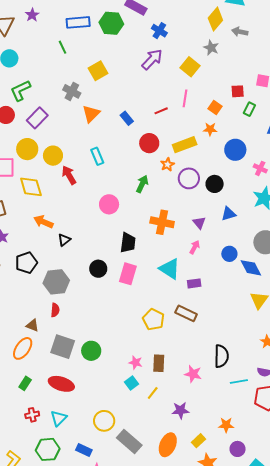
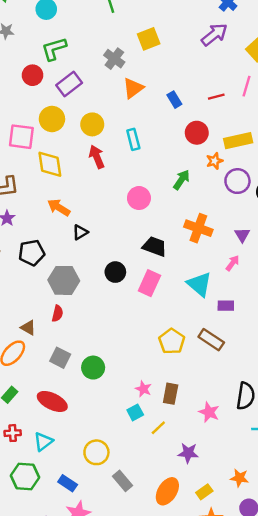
yellow circle: (53, 156) -> (92, 124), moved
black trapezoid: (128, 243) -> (155, 246), turned -85
gray square: (63, 347) -> (60, 358), size x0.7
gray rectangle: (129, 441) -> (123, 481), size x0.7

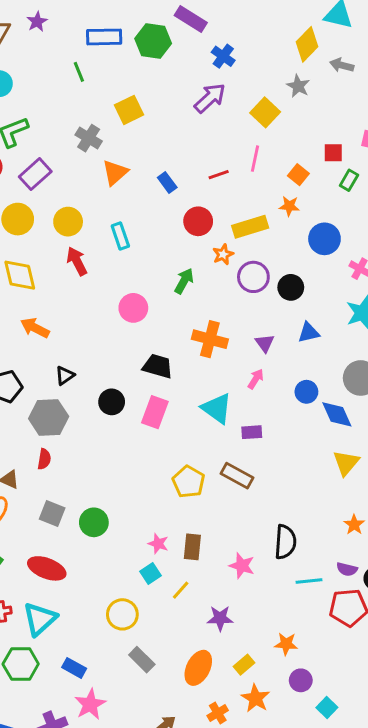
black triangle: (80, 232) -> (65, 376), moved
cyan triangle: (43, 442) -> (40, 619), size x1.4
yellow circle: (96, 452) -> (122, 614), moved

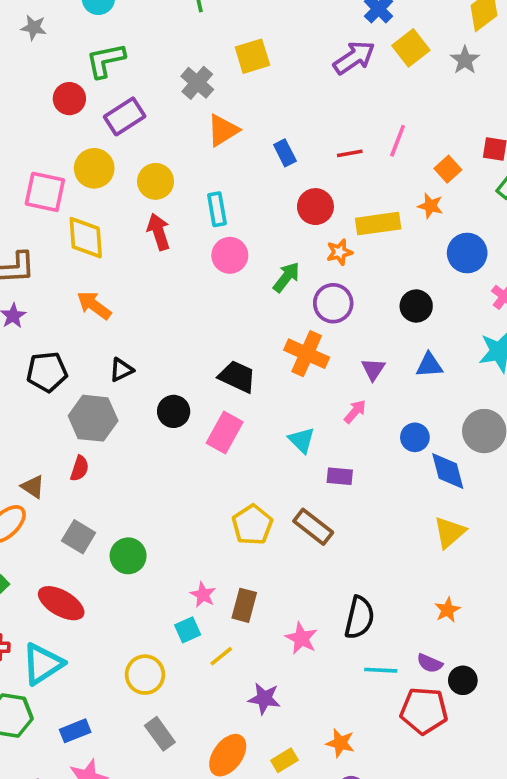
yellow square: (265, 112) -> (411, 48), moved
purple circle: (253, 277) -> (333, 303), moved
pink circle: (133, 308) -> (230, 255), moved
cyan triangle: (217, 408) -> (302, 440), size x0.7
blue rectangle: (74, 668) -> (75, 731), turned -60

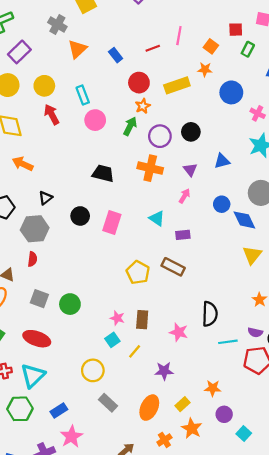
orange star: (339, 252) -> (143, 106), moved
black circle: (416, 306) -> (191, 132), moved
black trapezoid: (237, 377) -> (103, 173), moved

